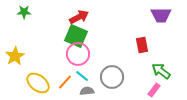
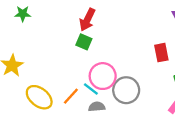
red arrow: (79, 17) -> (87, 20), turned 144
green square: (76, 36) -> (84, 42), size x0.6
pink circle: (78, 54) -> (103, 76), moved

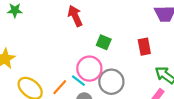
red arrow: (87, 20) -> (75, 16), turned 130
green square: (84, 42) -> (104, 42), moved

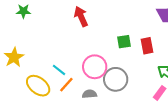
green square: (104, 42) -> (124, 42), moved, turned -32
cyan line: (78, 81) -> (59, 70), moved

